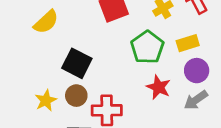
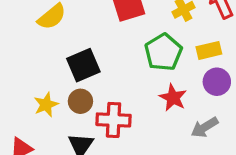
black square: (77, 63) -> (83, 65), turned 36
gray arrow: (196, 100) -> (205, 127), moved

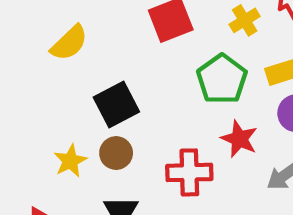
red cross: (113, 120) -> (189, 172), moved

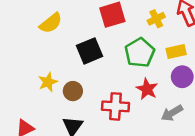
black square: (116, 105) -> (89, 51), moved
yellow star: (70, 161) -> (48, 82), moved

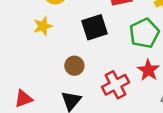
yellow star: (48, 82) -> (43, 26), moved
red cross: (115, 106) -> (115, 85), turned -36

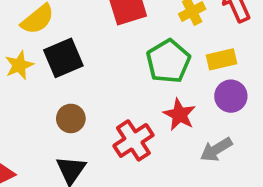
black square: (94, 27) -> (63, 58), moved

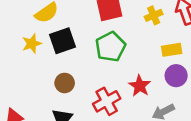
green pentagon: (168, 61) -> (111, 47), moved

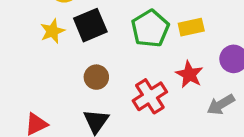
yellow rectangle: (172, 50) -> (191, 27), moved

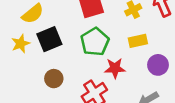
yellow rectangle: (191, 27) -> (138, 41), moved
red star: (189, 74) -> (115, 68), moved, turned -30

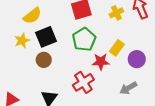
yellow rectangle: (138, 41) -> (117, 48), moved, turned -42
brown circle: (54, 79) -> (44, 60), moved

